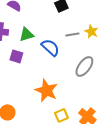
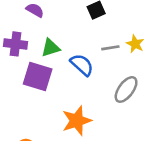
purple square: (16, 56) -> (38, 76), size x1.6
orange star: (46, 90) -> (77, 121), turned 30

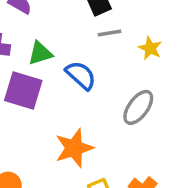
gray line: (110, 48) -> (110, 33), moved

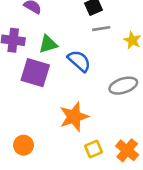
gray ellipse: (138, 107) -> (123, 86), turned 36

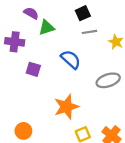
green triangle: (48, 44) -> (47, 28), moved
purple square: (35, 73) -> (33, 69), size x0.6

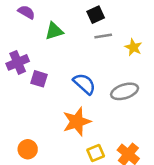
purple semicircle: (31, 13) -> (26, 12), moved
purple cross: (15, 42) -> (18, 62), moved, turned -30
blue semicircle: (71, 59) -> (84, 84), moved

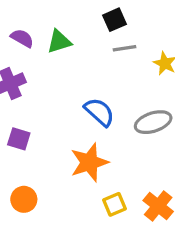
purple semicircle: (26, 12) -> (22, 38), moved
purple square: (39, 79) -> (19, 139), moved

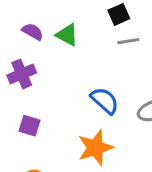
green triangle: (59, 42) -> (67, 35), turned 45

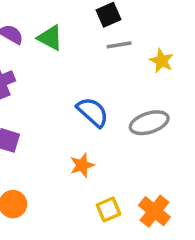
orange star: (95, 148) -> (82, 165), size x0.6

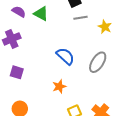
gray ellipse: (149, 123) -> (98, 62), turned -40

